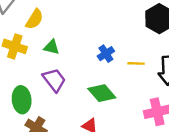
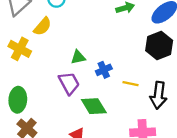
green triangle: (52, 47) -> (78, 57), moved, turned -35
purple trapezoid: (54, 80) -> (69, 83), moved

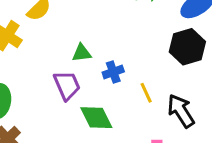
yellow line: (130, 84) -> (146, 93), turned 49
black arrow: (158, 95) -> (181, 111), turned 136

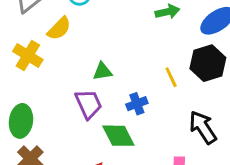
blue cross: (113, 72) -> (137, 104), moved
yellow line: (146, 93) -> (171, 77), moved

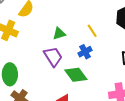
yellow line: (171, 77) -> (92, 31), moved

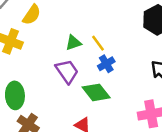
yellow line: (92, 31) -> (98, 43), moved

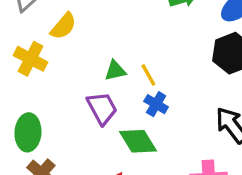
blue cross: (106, 64) -> (156, 104), turned -35

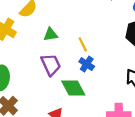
green triangle: (115, 71) -> (51, 34), moved

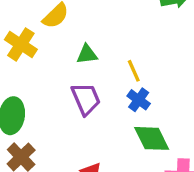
green diamond: (73, 88) -> (152, 138), moved

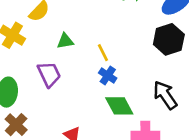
purple trapezoid: (86, 99) -> (49, 74), moved

